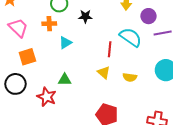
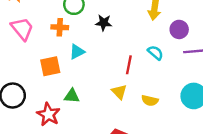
cyan semicircle: (131, 37) -> (155, 53), size x0.6
orange square: (27, 57) -> (50, 66), moved

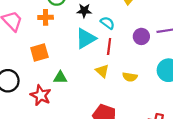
purple circle: (179, 29) -> (141, 36), moved
cyan triangle: (77, 52) -> (86, 39), moved, size x1.5
cyan semicircle: (155, 53) -> (107, 23), moved

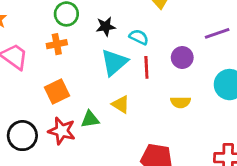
purple circle: (141, 36) -> (182, 57), moved
yellow triangle: (102, 71) -> (121, 104), moved
red star: (41, 95) -> (62, 131), moved

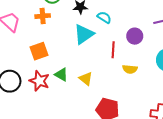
red line: (146, 67) -> (113, 50), moved
yellow triangle: (121, 104) -> (86, 79), moved
green triangle: (90, 119) -> (61, 74), turned 32

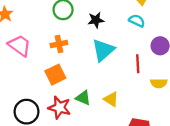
orange cross: (43, 16) -> (59, 44), moved
cyan semicircle: (104, 17) -> (137, 21), moved

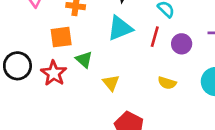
red line: (138, 64) -> (155, 37), moved
green triangle: (83, 98) -> (84, 60), moved

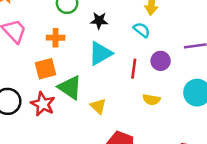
red line: (155, 37) -> (134, 69), moved
green triangle: (84, 60) -> (70, 87), size x1.5

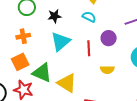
yellow triangle: (98, 106) -> (67, 83), size x1.5

